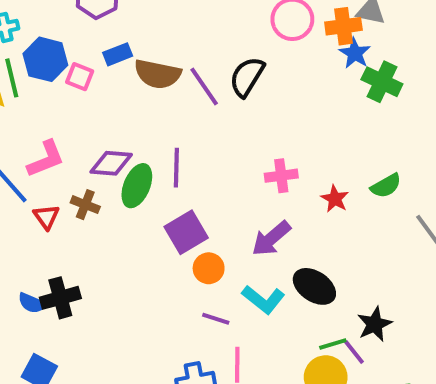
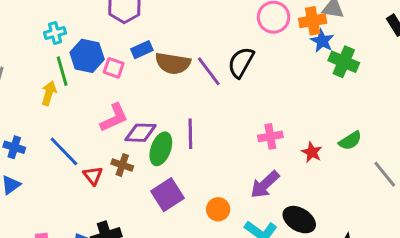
pink L-shape: (46, 159) -> (114, 118), moved
purple square: (186, 232) -> (168, 195), moved

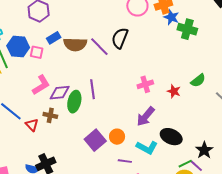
purple square: (168, 195) -> (95, 140), moved

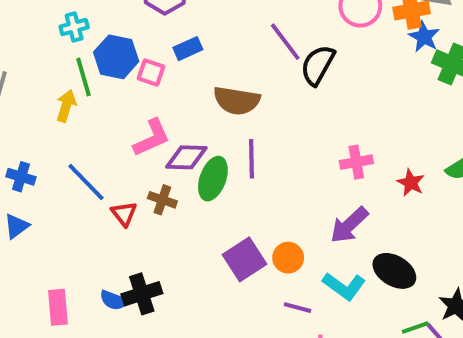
brown semicircle: (75, 44) -> (237, 101), moved
purple line: (99, 47) -> (285, 42), moved

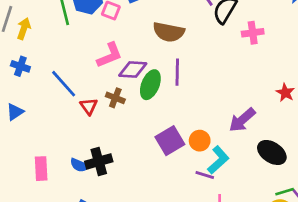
yellow arrow: (66, 106) -> (24, 29), moved
pink cross: (356, 162) -> (253, 33), moved
blue cross: (21, 177) -> (20, 66), moved
cyan L-shape: (344, 286) -> (218, 160), moved, turned -80

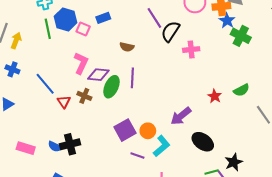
brown semicircle: (169, 32) -> (127, 47), size x0.6
pink L-shape: (110, 55) -> (81, 63), turned -45
pink rectangle: (41, 169) -> (26, 148), turned -72
purple line: (205, 175) -> (137, 156), moved

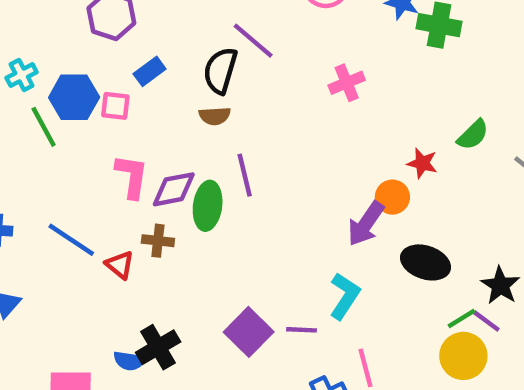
black semicircle: (170, 31) -> (220, 71), moved
purple square: (125, 130) -> (249, 332), moved
orange circle: (148, 131) -> (392, 197), moved

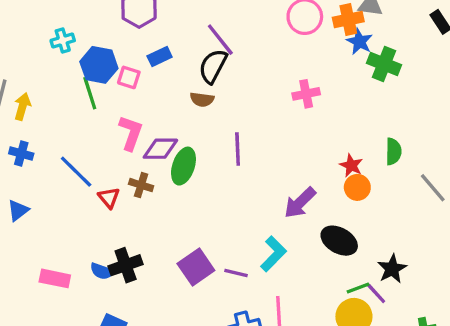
purple line: (253, 41) -> (220, 40), moved
green line: (44, 127) -> (90, 93), moved
green semicircle: (473, 135) -> (393, 151), turned -56
purple line: (245, 175) -> (238, 149), moved
orange circle: (392, 197) -> (357, 187), moved

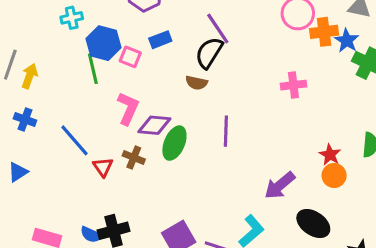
orange cross: (348, 19) -> (324, 32), moved

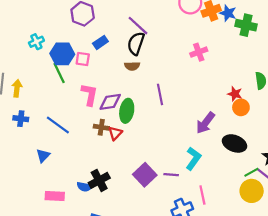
red triangle: (103, 167) -> (115, 133), moved, turned 32
blue triangle: (18, 172) -> (43, 156), moved

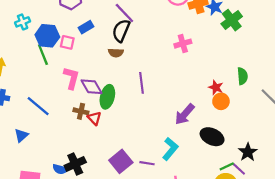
green cross: (246, 25) -> (232, 20), turned 36
purple diamond: (110, 102) -> (92, 87), turned 65
red triangle: (115, 133) -> (94, 118), turned -32

